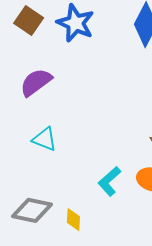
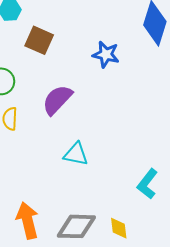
blue star: (76, 23) -> (106, 55), moved, size x0.7

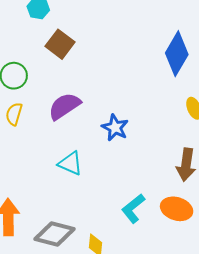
blue star: (106, 55) -> (115, 128), moved

